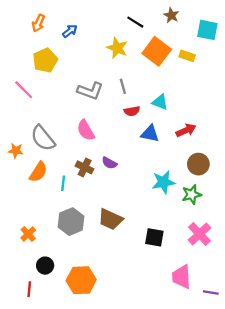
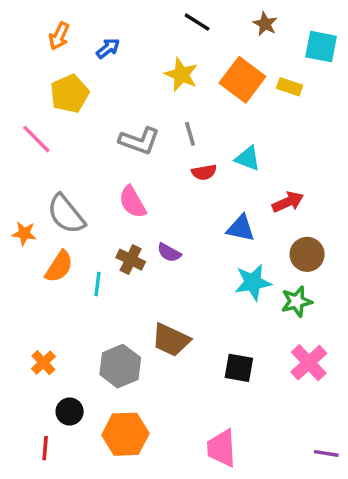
black line: (135, 22) -> (197, 22), moved
blue triangle: (150, 134) -> (241, 228), moved
gray hexagon: (71, 222) -> (120, 366), moved
pink trapezoid: (181, 277) -> (221, 448), moved

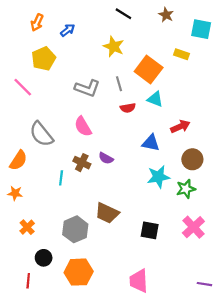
orange square: (242, 80) -> (149, 70), moved
orange star: (24, 233) -> (15, 193), moved
orange semicircle: (59, 267) -> (18, 160), moved

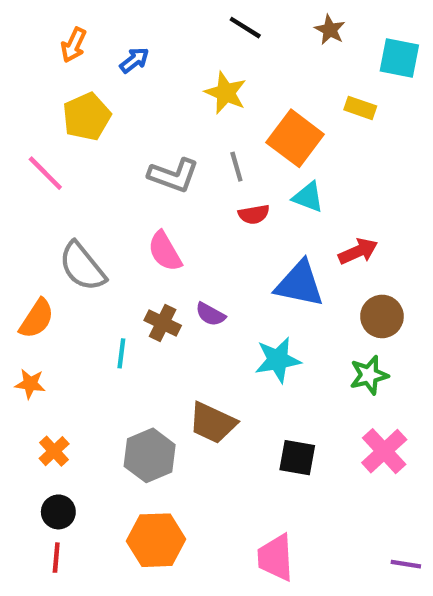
blue triangle: (151, 143) -> (299, 284), size x1.4
cyan star: (158, 177) -> (278, 360), moved
black circle: (44, 258) -> (58, 512), moved

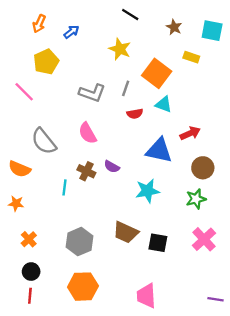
brown star: (330, 30) -> (174, 27), moved
gray line: (236, 167) -> (126, 88), turned 35
orange semicircle: (37, 319) -> (20, 169), turned 80
brown trapezoid: (213, 423) -> (126, 232), moved

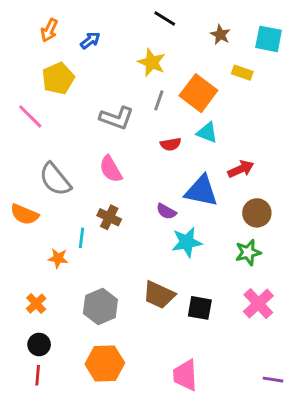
gray line: (126, 88) -> (159, 100), moved
purple semicircle: (112, 167) -> (166, 211), moved
orange star: (16, 204) -> (58, 258), moved

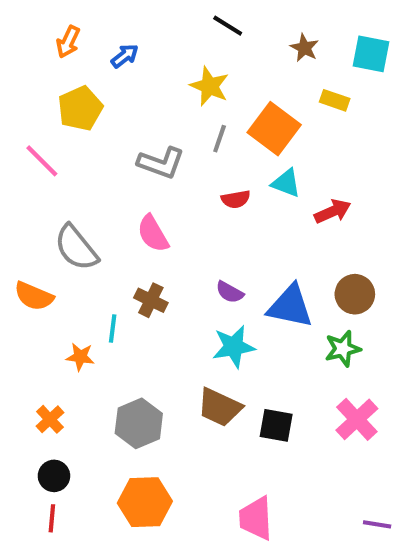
red arrow: (241, 169) -> (333, 211), moved
blue triangle: (201, 191) -> (290, 306), moved
cyan star: (187, 242) -> (234, 347), moved

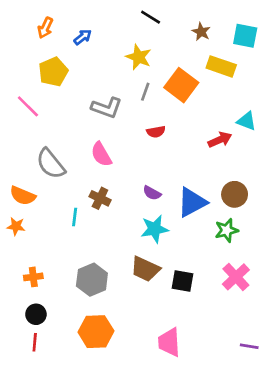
yellow rectangle: (335, 100) -> (221, 66), size x1.5
cyan triangle: (286, 183) -> (247, 121), moved
blue triangle: (290, 306) -> (192, 202), turned -40
orange star: (80, 357) -> (16, 226), moved
orange cross: (50, 419) -> (33, 277), turned 36

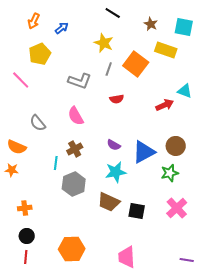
gray semicircle: (51, 164) -> (38, 123), size x0.7
brown cross: (100, 198) -> (75, 149), turned 35
gray hexagon: (92, 280) -> (74, 184), moved

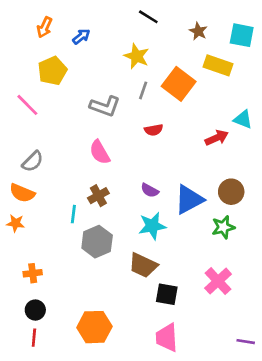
gray semicircle: (38, 123) -> (33, 161), moved, turned -96
pink cross: (177, 208) -> (218, 281), moved
black square: (137, 211) -> (167, 294), moved

